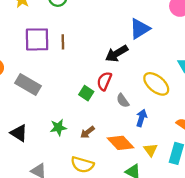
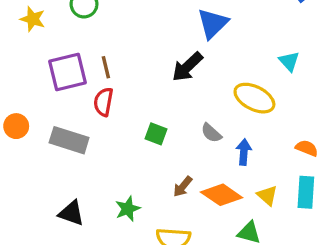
red semicircle: (104, 81) -> (103, 102), moved
green star: (58, 127) -> (128, 209), moved
brown arrow: (87, 132) -> (183, 187), moved

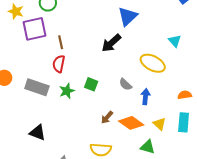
purple square: (68, 72) -> (35, 29), moved
orange semicircle: (307, 148) -> (185, 95), turned -32
green star: (128, 209) -> (67, 91), moved

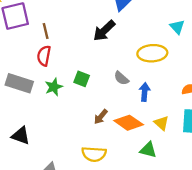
yellow ellipse: (153, 63) -> (152, 53), turned -30

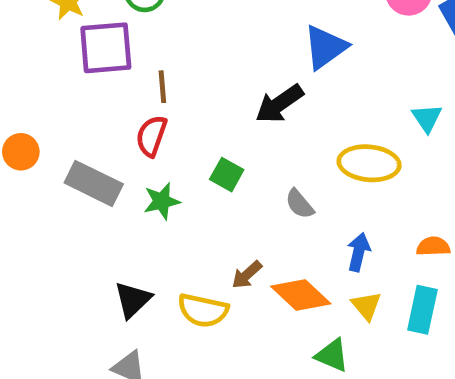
green square: (82, 79) -> (227, 175), moved
blue arrow: (145, 92) -> (359, 252), moved
black triangle: (21, 136) -> (133, 300), moved, turned 48
yellow semicircle: (94, 154) -> (203, 310), moved

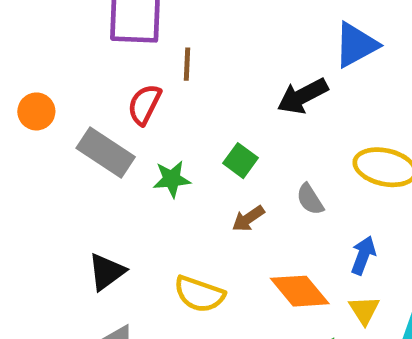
red semicircle: (151, 136) -> (144, 105), moved
brown arrow: (247, 275) -> (248, 219), moved
black triangle: (133, 300) -> (107, 272), moved

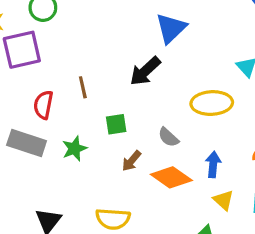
brown line: (187, 64) -> (83, 87), moved
green square: (240, 161) -> (116, 124), turned -30
orange diamond: (300, 291) -> (171, 177), moved

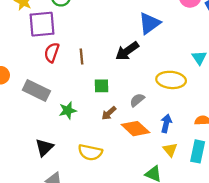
red semicircle: (43, 105) -> (52, 53), moved
gray semicircle: (168, 137) -> (137, 100), turned 91
green star: (74, 149) -> (68, 110), moved

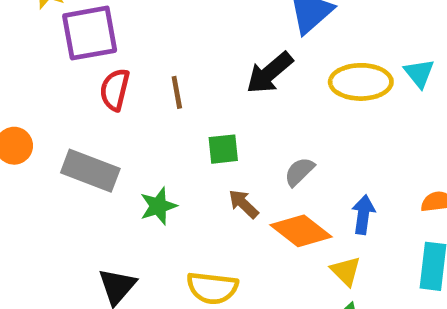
yellow ellipse: (171, 80) -> (361, 82), moved
brown arrow: (109, 113) -> (243, 204), turned 91
yellow triangle: (170, 150) -> (346, 271), moved

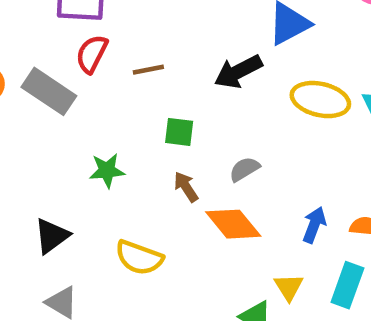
brown line: (177, 92) -> (148, 70), turned 76
gray rectangle: (90, 171) -> (49, 91), moved
blue arrow: (363, 215) -> (314, 225), moved
yellow triangle: (346, 271) -> (289, 287), moved

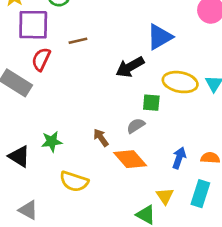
brown line: (148, 70) -> (78, 41), moved
green square: (179, 132) -> (151, 103), moved
green star: (107, 170) -> (52, 142), moved
black triangle: (52, 236) -> (19, 156), moved, turned -50

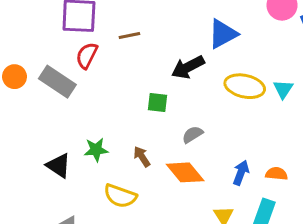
green square: (151, 103) -> (157, 102), moved
brown arrow: (101, 138) -> (142, 157), moved

